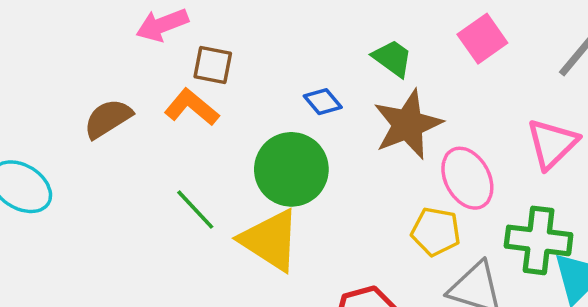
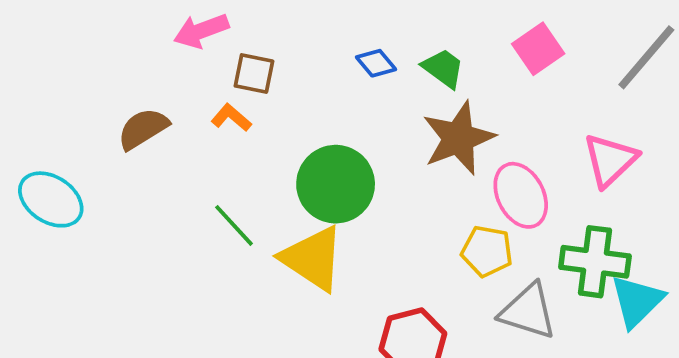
blue diamond: (323, 102) -> (376, 63), moved
orange L-shape: (192, 107) -> (231, 118), size x0.7

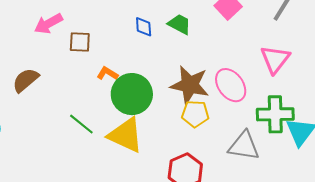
blue diamond: (376, 63) -> (144, 27), turned 45
orange L-shape: (231, 118) -> (107, 74), moved
brown star: (458, 138) -> (190, 85), moved, turned -30
yellow pentagon: (487, 251) -> (195, 114), moved

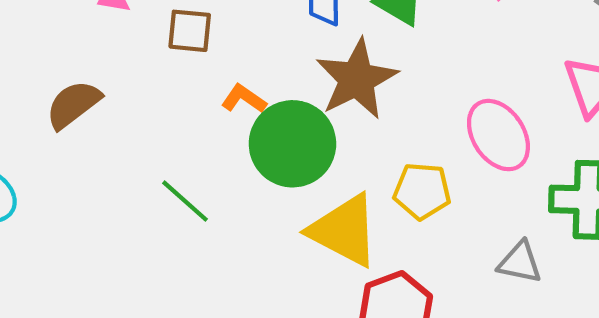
brown star: (190, 85) -> (357, 79), moved, turned 30
yellow triangle: (126, 135) -> (344, 230), moved
gray triangle: (244, 146) -> (520, 262), size x0.7

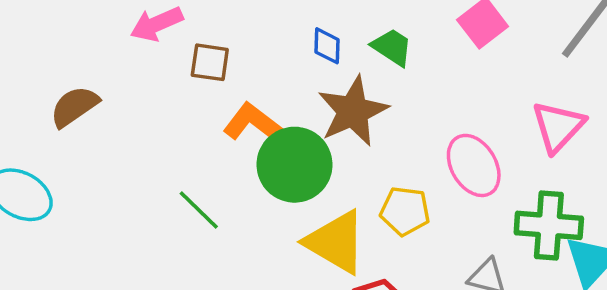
orange L-shape: (244, 99) -> (254, 124), size x1.6
brown semicircle: (73, 104) -> (74, 106), moved

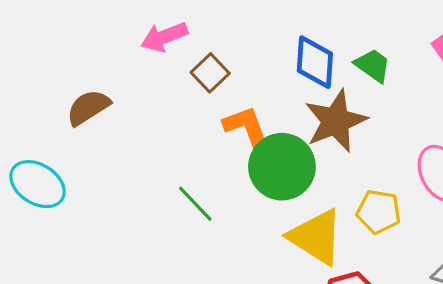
blue diamond: (327, 46) -> (315, 62), size x1.6
brown square: (210, 62) -> (210, 73), turned 36
orange L-shape: (254, 124) -> (247, 129), turned 30

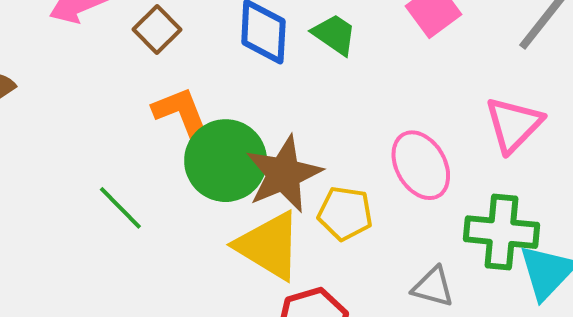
brown square: (210, 73) -> (157, 30), moved
brown star: (336, 121) -> (284, 174), moved

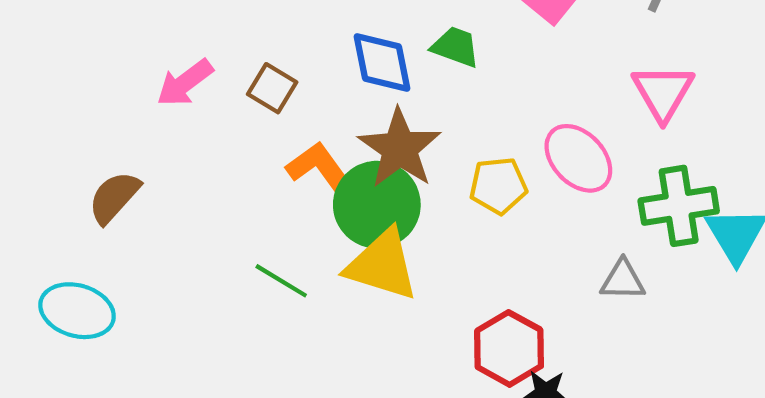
brown star: (284, 174) -> (400, 148), moved
yellow pentagon: (345, 213) -> (498, 186), moved
yellow triangle: (269, 246) -> (382, 265), moved

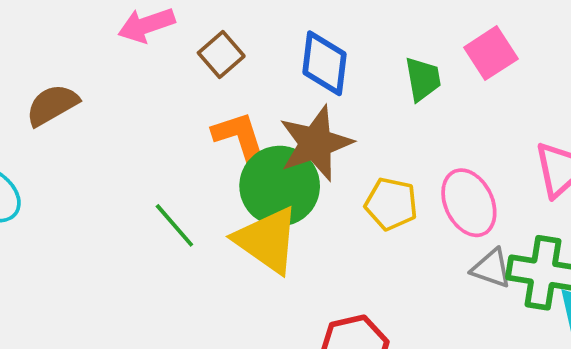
green trapezoid: (455, 47) -> (423, 79), moved, turned 42
gray triangle: (623, 280) -> (491, 268), moved

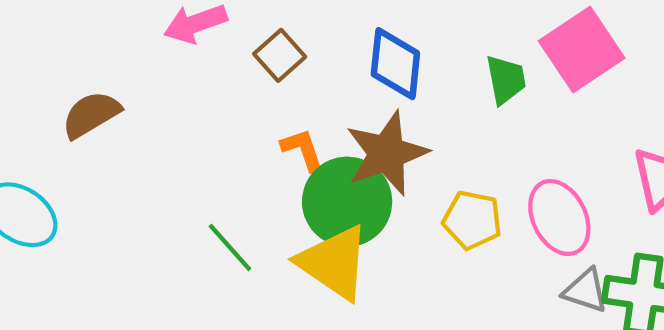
pink square: (491, 53) -> (582, 50), size x1.4
orange L-shape: (241, 139) -> (303, 150), size x0.7

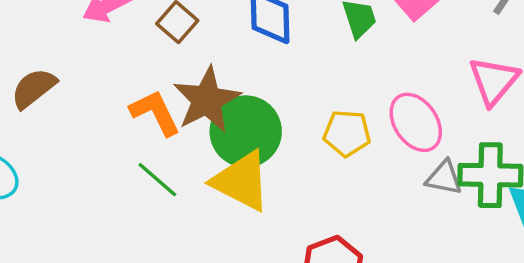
orange L-shape: (303, 150) -> (155, 113), moved, size x1.4
brown star: (387, 153) -> (207, 100), moved

